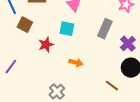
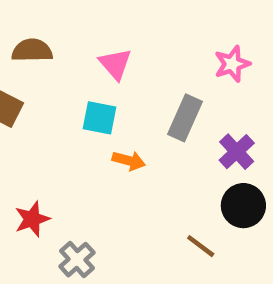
red star: (46, 45) -> (32, 219), moved
orange arrow: (76, 63) -> (129, 161), moved

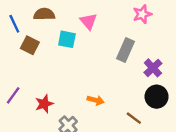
pink star: (232, 64) -> (142, 14), moved
cyan square: (100, 118) -> (67, 39), moved
orange arrow: (129, 161) -> (96, 100), moved

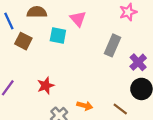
orange arrow: (96, 100) -> (85, 106), moved
red star: (44, 104) -> (46, 86), moved

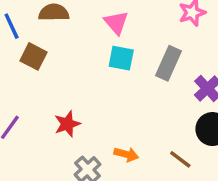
cyan square: (58, 35) -> (121, 58), moved

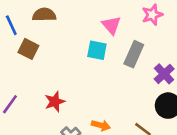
pink triangle: (116, 23) -> (111, 25), moved

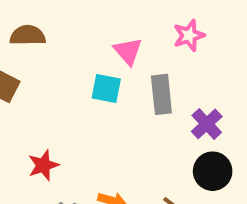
gray rectangle: (134, 54) -> (161, 94), turned -30

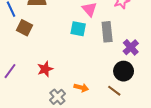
black circle: (213, 171) -> (124, 71), moved

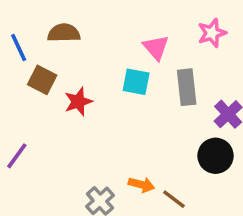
red star: (45, 69) -> (78, 102), moved
brown line: (114, 91) -> (174, 199), moved

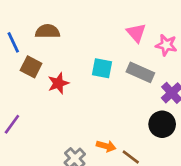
pink star: (212, 33) -> (166, 45), moved, turned 30
pink triangle: (156, 47) -> (136, 33), moved
gray rectangle: (187, 87) -> (140, 72), turned -60

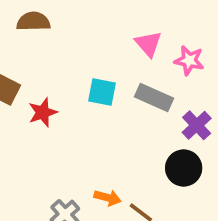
brown semicircle: (47, 31) -> (33, 21), moved

